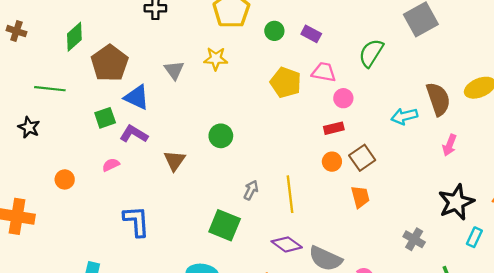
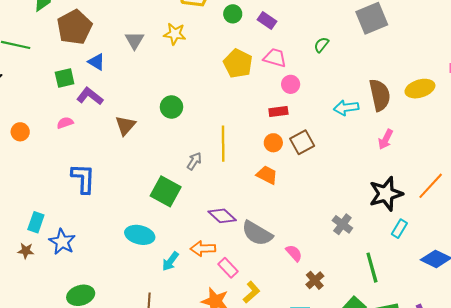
green semicircle: (371, 53) -> (321, 45), size x0.6
blue triangle: (137, 97) -> (96, 62), size x0.7
yellow line: (290, 194) -> (223, 144), moved
orange trapezoid: (360, 197) -> (267, 175), moved, turned -55

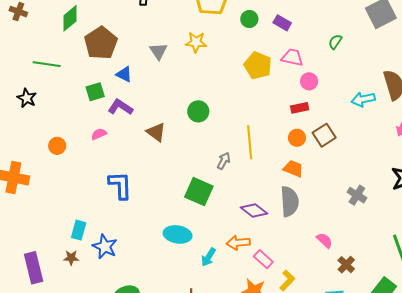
brown triangle: (125, 125) -> (156, 132), turned -30
gray cross: (342, 224) -> (357, 195), moved
gray semicircle: (257, 233) -> (290, 201), moved, turned -120

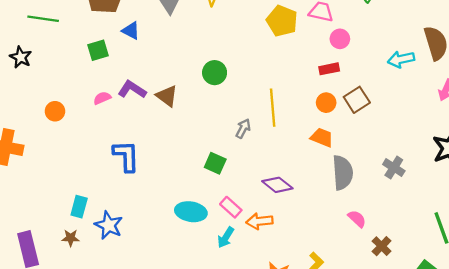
purple L-shape: (120, 107) -> (132, 90), moved
green square: (199, 192) -> (215, 163), size x0.7
gray semicircle: (290, 201) -> (343, 173), moved
pink rectangle: (263, 259) -> (231, 207), moved

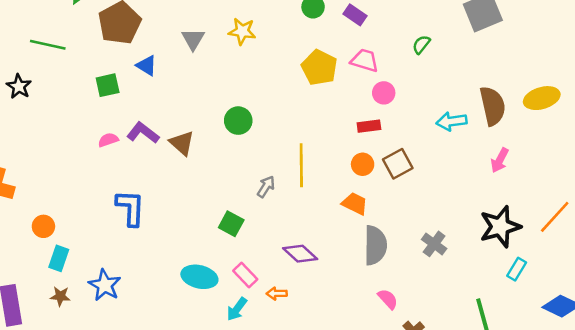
orange circle: (55, 111) -> (43, 226), moved
cyan rectangle: (79, 207) -> (59, 258), moved
orange arrow: (259, 221) -> (277, 293), size x0.7

